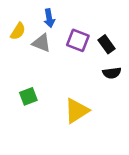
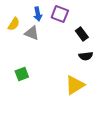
purple square: (78, 40) -> (60, 14), moved
yellow triangle: (77, 111) -> (75, 85), moved

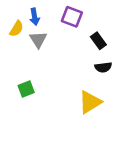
blue arrow: (38, 14) -> (35, 17), moved
gray triangle: (32, 33) -> (38, 40), turned 35

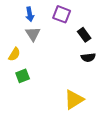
yellow semicircle: (16, 29) -> (14, 54), moved
yellow triangle: (90, 102) -> (74, 99), moved

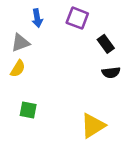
gray triangle: (33, 34) -> (20, 43), moved, turned 42
green square: (23, 76) -> (28, 110), moved, turned 32

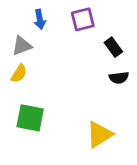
purple square: (77, 18) -> (83, 19), turned -35
green square: (28, 110) -> (30, 118), size x1.5

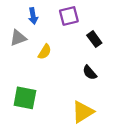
yellow semicircle: (19, 73) -> (45, 52), moved
black semicircle: (119, 78) -> (90, 73), moved, turned 56

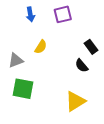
gray triangle: (18, 38) -> (16, 60), moved
black rectangle: (94, 39) -> (91, 47), moved

